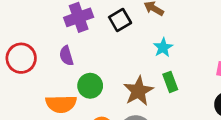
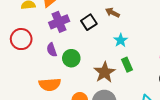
red circle: (21, 58) -> (21, 39), moved
green circle: (90, 86) -> (71, 58), moved

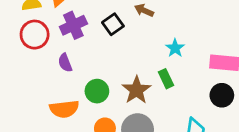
red circle: (21, 39) -> (35, 35), moved
cyan star: (121, 40) -> (175, 48), moved
green circle: (71, 58) -> (97, 91), moved

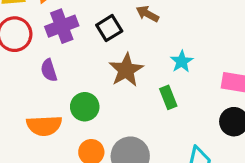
brown star: (136, 90) -> (126, 70), moved

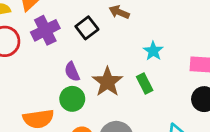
purple semicircle: (49, 70) -> (72, 72), moved
brown star: (126, 70) -> (107, 82), moved

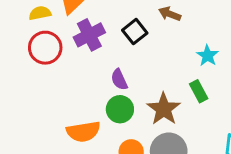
brown star: (107, 82) -> (164, 109), moved

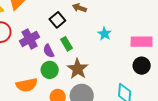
purple cross: (89, 35) -> (30, 39), moved
green rectangle: (199, 91) -> (67, 44), moved

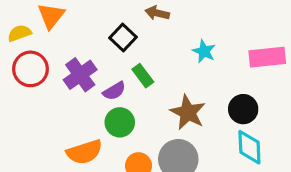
purple semicircle: (49, 51) -> (114, 91), turned -88
black circle: (142, 66) -> (243, 109), moved
brown star: (78, 69) -> (188, 112), moved

